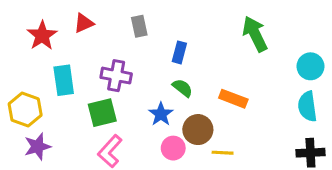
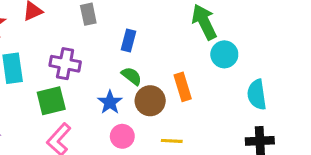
cyan circle: (310, 66) -> (224, 54), moved
orange rectangle: (233, 99) -> (183, 87), turned 52
brown circle: (198, 130) -> (150, 101), moved

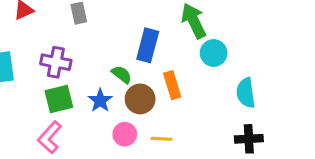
blue rectangle: (128, 40) -> (148, 45), moved, size x1.5
green square: (51, 101) -> (59, 99), moved
pink circle: (122, 136) -> (125, 134), moved

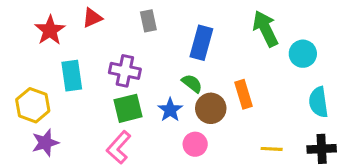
blue rectangle: (148, 45) -> (201, 43), moved
cyan circle: (214, 53) -> (303, 54), moved
yellow line: (162, 139) -> (272, 149), moved

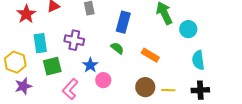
orange rectangle: (244, 94) -> (150, 55), turned -42
green square: (128, 108) -> (52, 66), moved
brown circle: (211, 108) -> (145, 87), moved
blue star: (170, 110) -> (90, 65), moved
pink circle: (195, 144) -> (103, 80), moved

